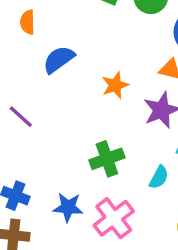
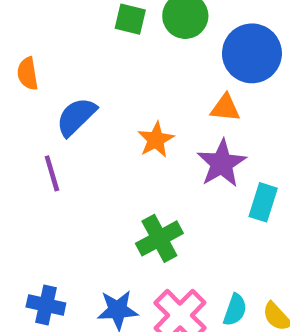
purple line: (21, 117) -> (52, 173), moved, turned 40
cyan semicircle: (159, 177) -> (235, 310), moved

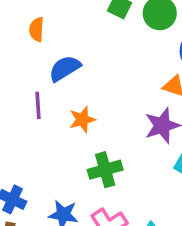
orange star: (156, 140) -> (82, 119), moved

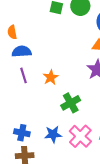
blue semicircle: (65, 68) -> (22, 51), moved, turned 42

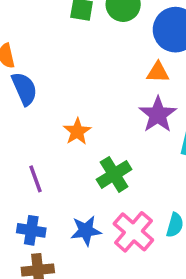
blue semicircle: (22, 51) -> (24, 89), turned 72
purple line: (23, 75) -> (35, 179), moved

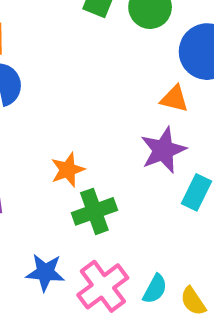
orange star: (77, 131) -> (68, 170), moved

